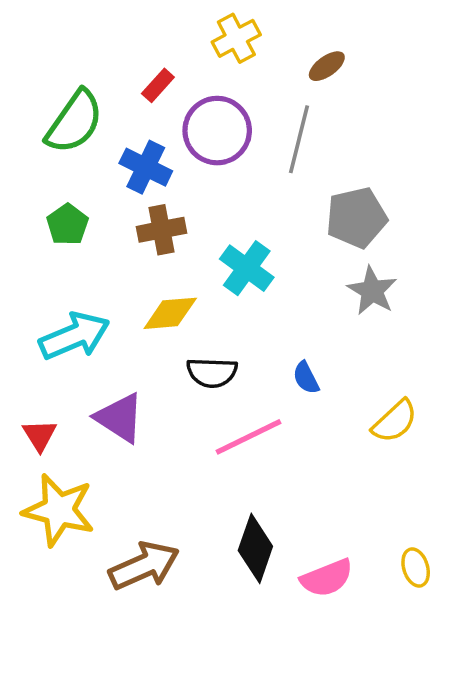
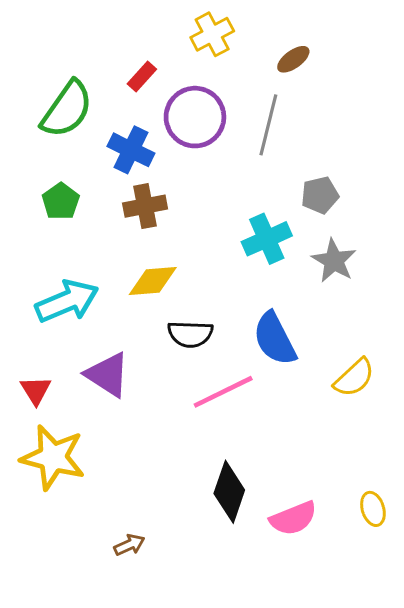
gray pentagon: (356, 218) -> (320, 195), size x0.7
cyan cross: (247, 268) -> (267, 239), moved, turned 30
blue semicircle: (306, 378) -> (275, 339), size x1.8
brown arrow: (144, 566) -> (129, 545), moved, size x0.5

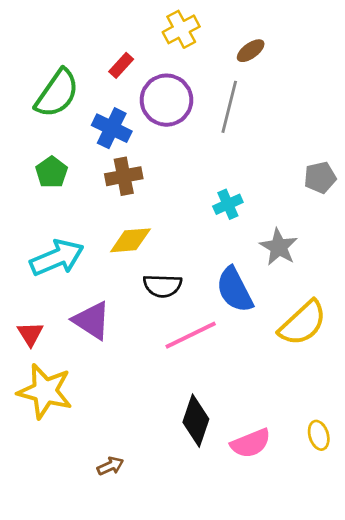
gray pentagon: (320, 195) -> (320, 178), moved
cyan cross: (267, 239) -> (228, 204), size x0.7
gray star: (334, 261) -> (279, 247), moved
yellow semicircle: (354, 378) -> (303, 323), size x1.4

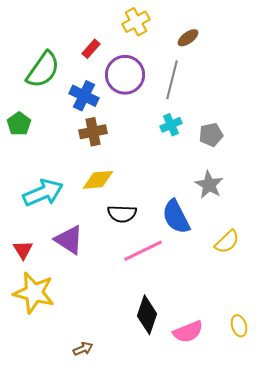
green pentagon: (52, 172) -> (19, 124), moved
gray pentagon: (320, 178) -> (211, 135), moved
cyan cross: (228, 204) -> (171, 125), moved
yellow semicircle: (303, 323) -> (227, 242), size x0.7

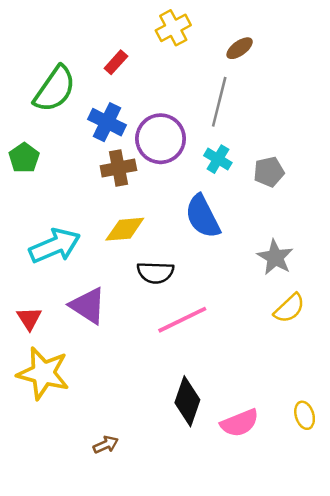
purple circle: (125, 75) -> (161, 139), moved
cyan cross: (171, 125) -> (218, 159), turned -35
gray star: (209, 185) -> (275, 257), moved
blue semicircle: (176, 217) -> (203, 216), moved

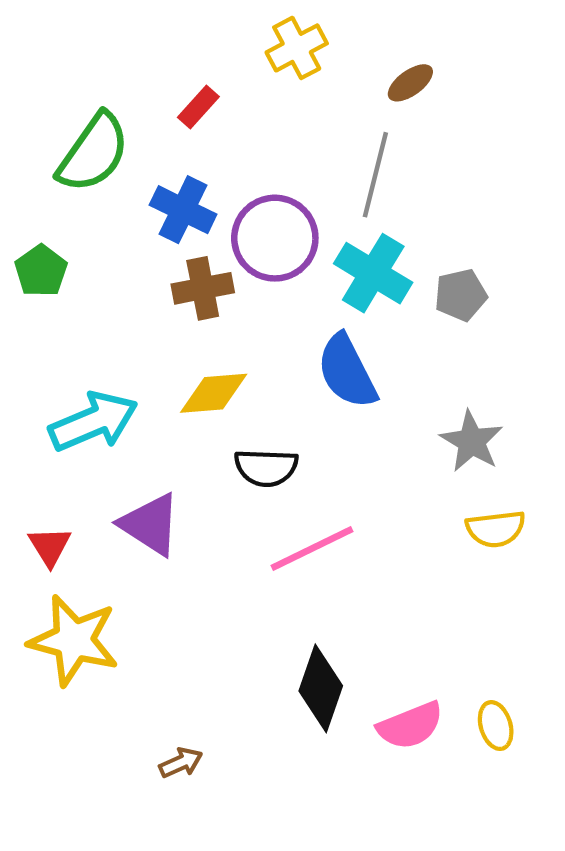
cyan cross: (218, 159) -> (373, 273), size x1.6
yellow semicircle: (289, 308) -> (496, 529), turned 36
yellow ellipse: (305, 415) -> (496, 726), moved

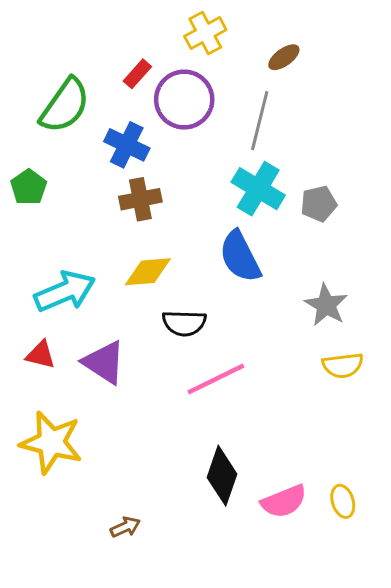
purple circle: (275, 238) -> (184, 100), moved
red triangle: (50, 546) -> (41, 355), moved, turned -44

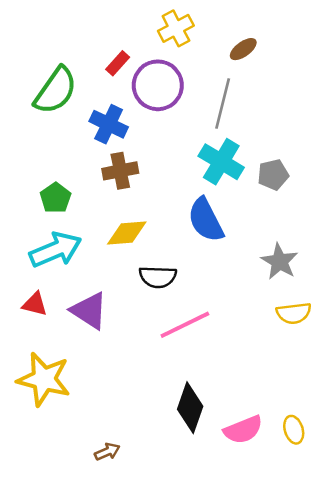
green pentagon: (29, 187) -> (56, 198), moved

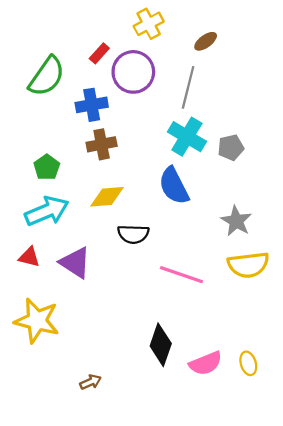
blue cross: (109, 124) -> (92, 105), turned -36
yellow semicircle: (294, 313) -> (248, 265), size x1.4
pink line: (185, 325) -> (181, 275), moved, turned 45

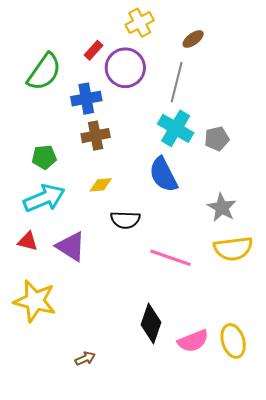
green pentagon: (47, 167) -> (44, 157), turned 30
yellow diamond: (107, 197) -> (101, 185), size x0.7
yellow ellipse: (248, 363) -> (233, 341), size x1.5

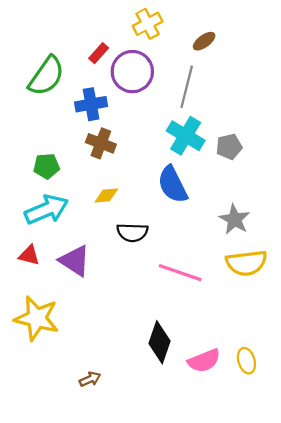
brown cross: (96, 136) -> (101, 143), turned 32
yellow ellipse: (233, 341) -> (246, 361), size x0.7

